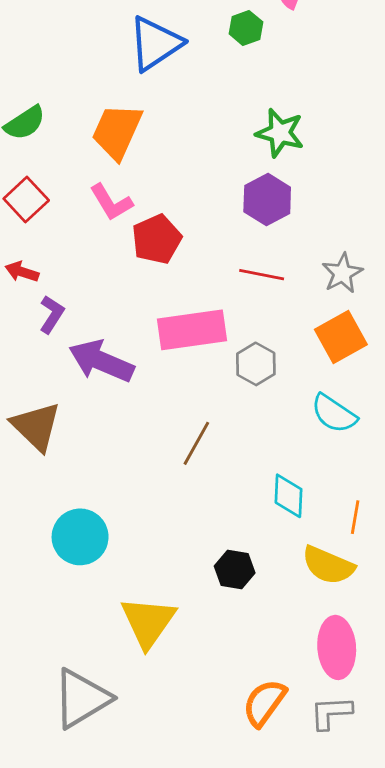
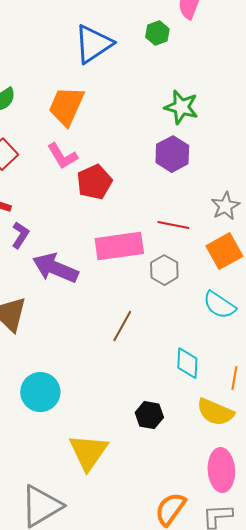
red line: (262, 275) -> (173, 225), moved

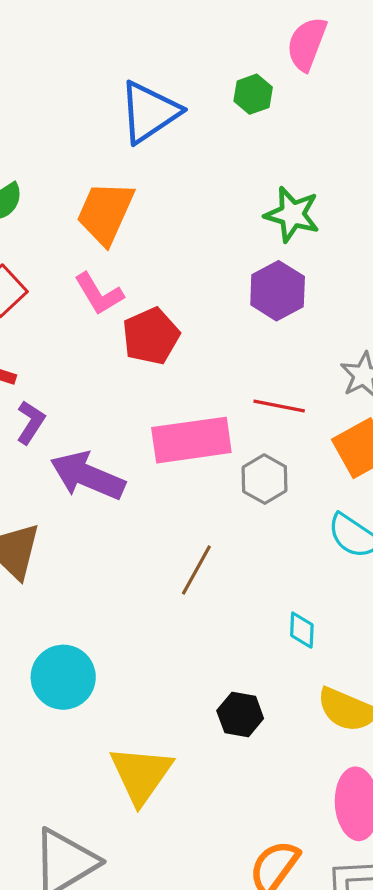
cyan diamond: (187, 363) -> (302, 630), size x0.7

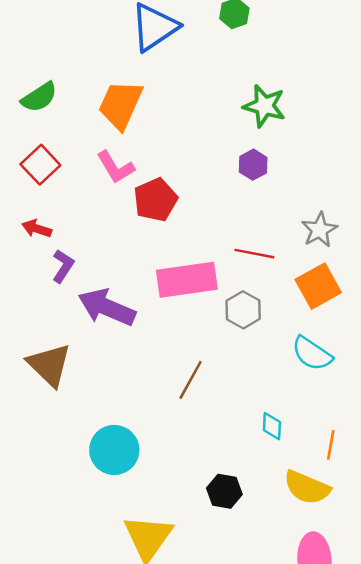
purple hexagon: (278, 291) -> (253, 165), size x0.7
cyan circle: (63, 677) -> (114, 450), moved

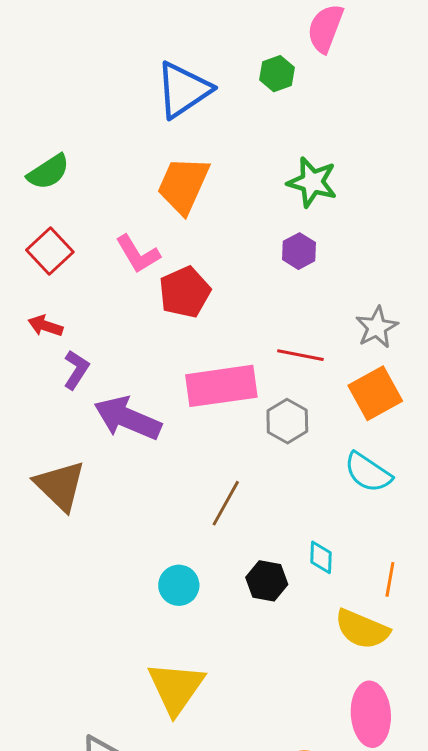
orange trapezoid: (121, 105) -> (183, 185), moved
cyan circle: (114, 450) -> (179, 585), moved, size x0.7
black hexagon: (224, 491) -> (267, 581), moved

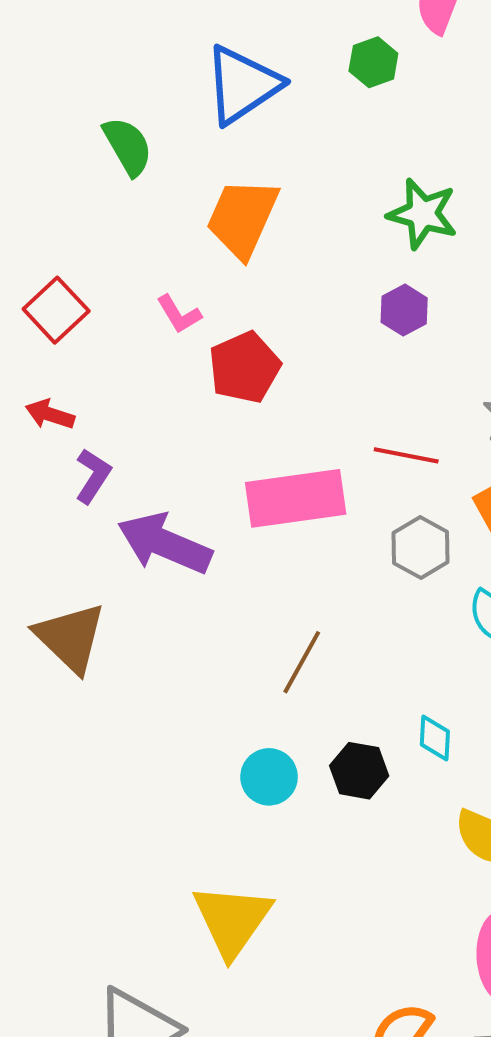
green semicircle: (48, 172) -> (128, 146), moved, turned -87
pink L-shape: (138, 254) -> (179, 314), size x0.7
gray hexagon: (287, 421) -> (421, 548), moved
cyan circle: (179, 585) -> (269, 777), moved

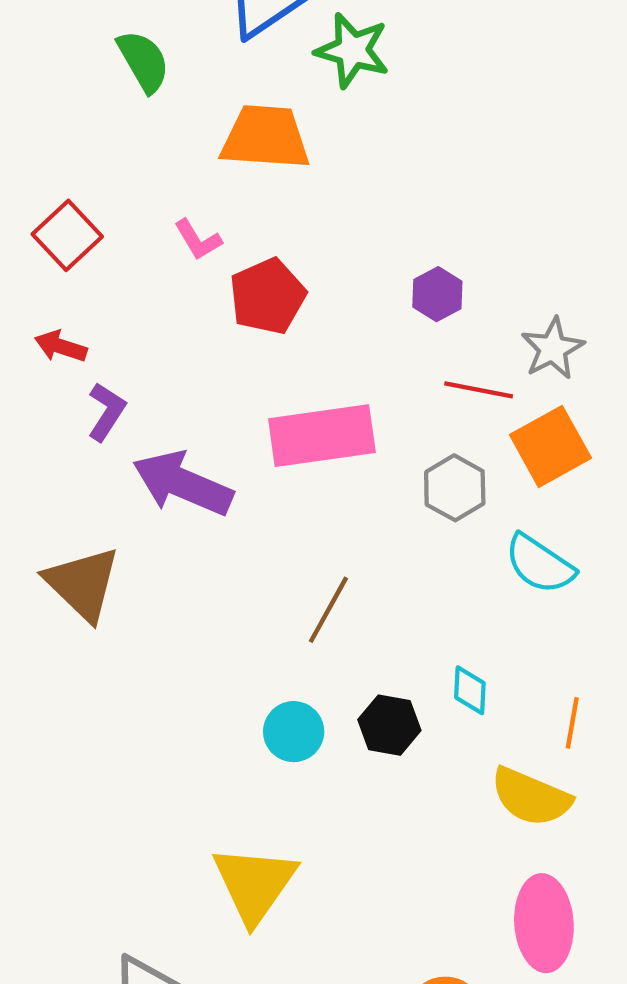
green star: (423, 214) -> (352, 50), moved
orange trapezoid: (242, 218) -> (265, 137), turned 70
purple hexagon: (404, 310) -> (437, 294), moved
red line: (406, 455) -> (479, 390), moved

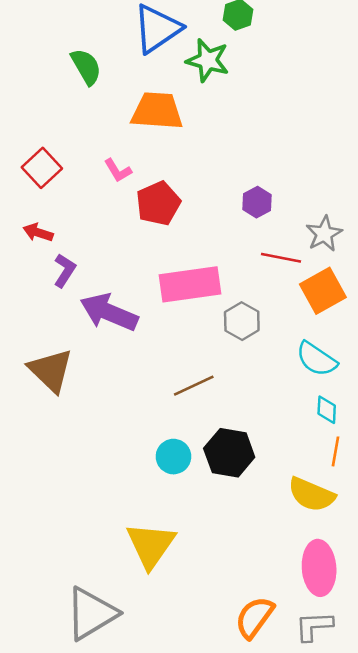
gray hexagon: (455, 488) -> (242, 321), moved
brown line: (328, 610) -> (194, 386), turned 36
cyan diamond: (470, 690) -> (327, 410), moved
black hexagon: (389, 725) -> (229, 453), size x1.4

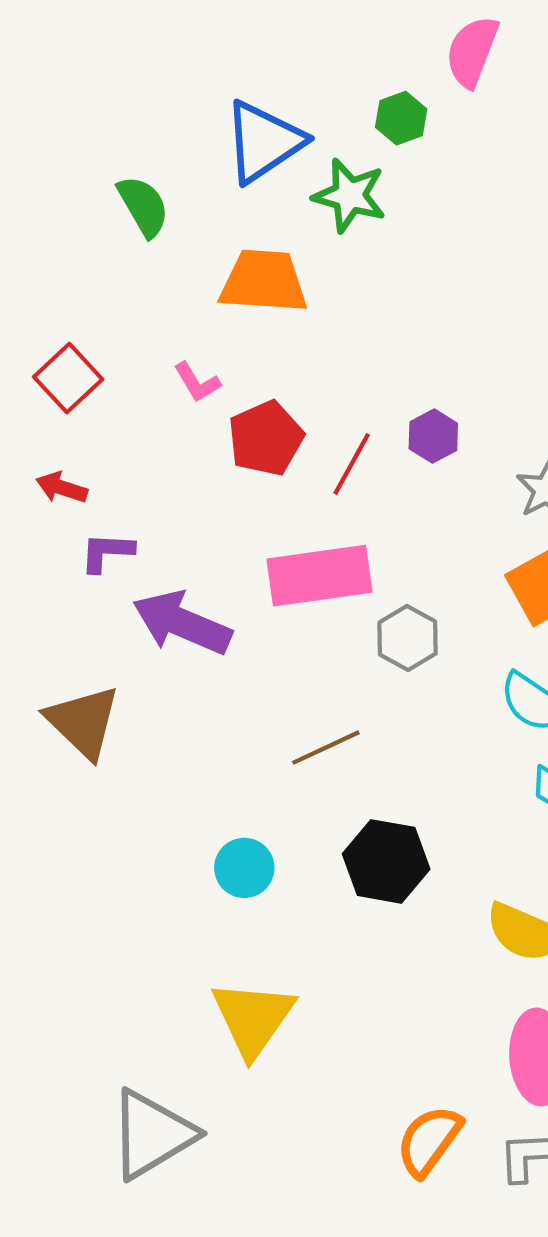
red line: (281, 258) -> (352, 464), moved, turned -72
purple L-shape: (65, 270) -> (107, 552), turned -120
cyan circle: (173, 457) -> (244, 868), moved

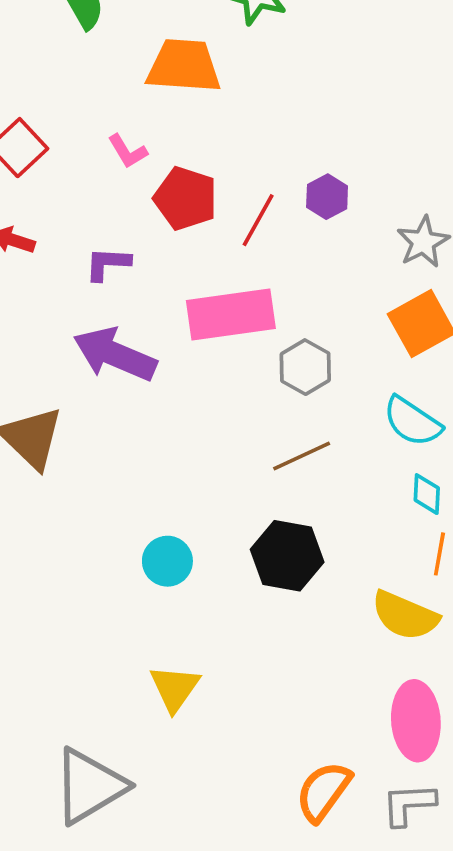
red pentagon: (266, 438) -> (186, 198), turned -30
purple L-shape: (107, 552) -> (108, 264), moved
brown line: (326, 748) -> (302, 456), moved
yellow triangle: (253, 1018) -> (175, 688), size x0.7

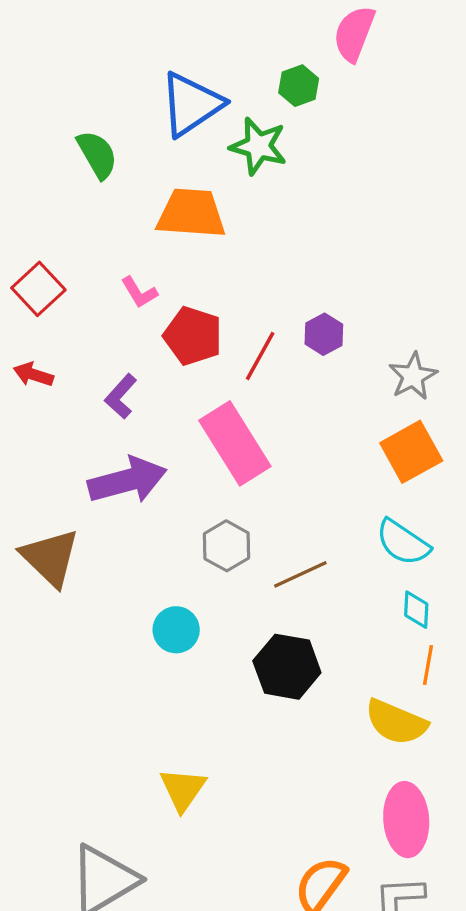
purple L-shape: (108, 264) -> (121, 396), turned -51
pink rectangle: (231, 314) -> (235, 443), turned 66
purple arrow: (115, 354) -> (127, 480), turned 142
gray hexagon: (305, 367) -> (227, 546), moved
cyan circle: (167, 561) -> (176, 630), moved

